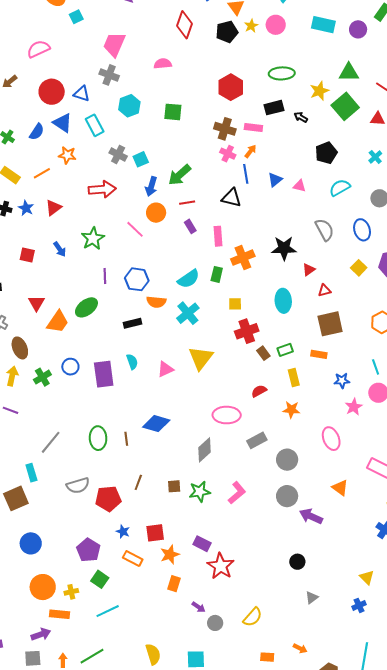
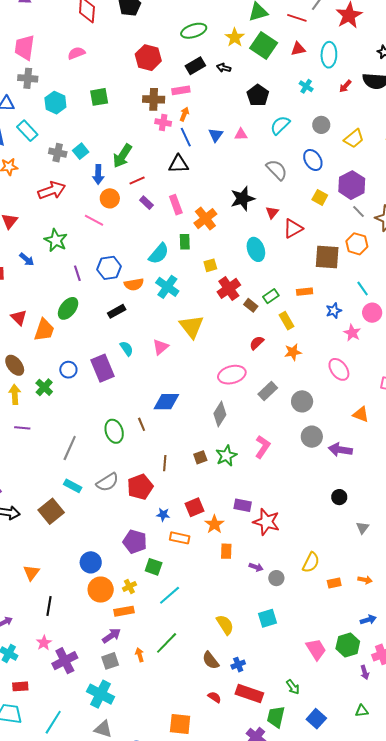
red triangle: (325, 290) -> (293, 228), size x1.5
brown square: (330, 324) -> (327, 257), moved, turned 32
cyan rectangle: (31, 473) -> (73, 486), moved, turned -30
blue circle: (31, 543) -> (91, 562), moved
orange rectangle: (267, 657) -> (334, 583), moved

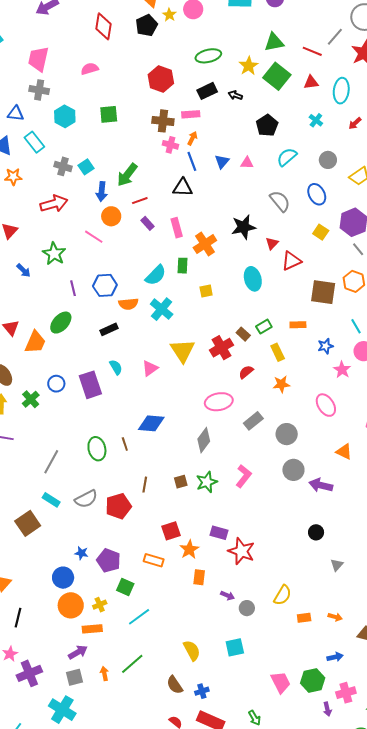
red cross: (229, 288) -> (221, 348), moved
blue star: (163, 515) -> (81, 553), moved

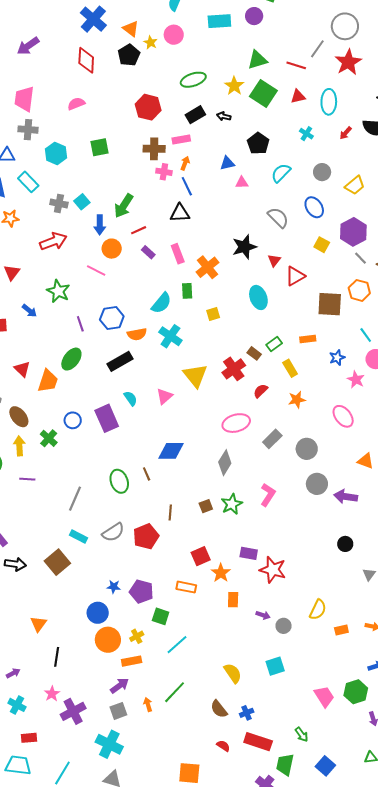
blue triangle: (222, 162) -> (227, 163), moved, turned 42
black rectangle: (109, 329) -> (120, 361), size x1.4

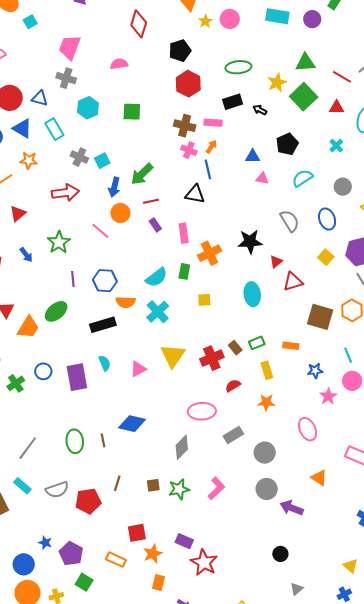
black pentagon: (129, 55) -> (180, 51), moved

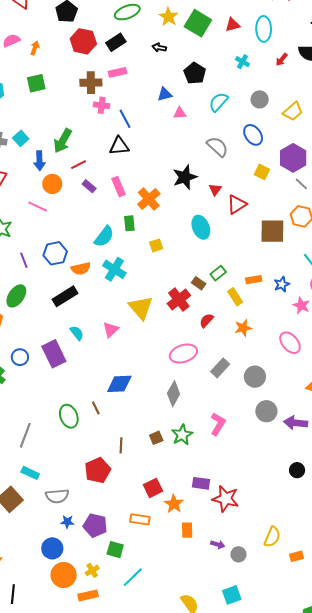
black rectangle: (233, 102) -> (116, 42), moved
orange arrow: (211, 147) -> (35, 48), moved
orange rectangle: (291, 346) -> (254, 280), moved
gray semicircle: (57, 490) -> (57, 496), moved, turned 30

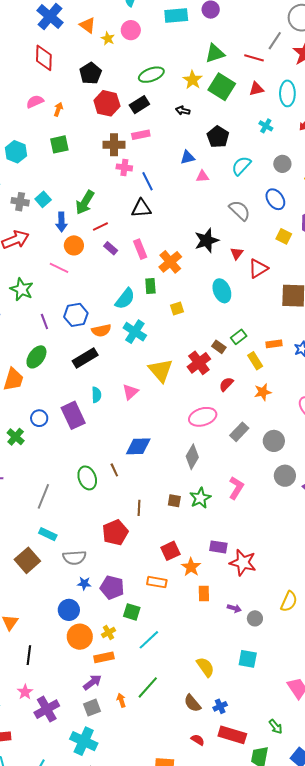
cyan semicircle: (77, 333) -> (96, 395), turned 35
brown square: (156, 438) -> (174, 501), turned 32
cyan square: (232, 595) -> (248, 659), turned 30

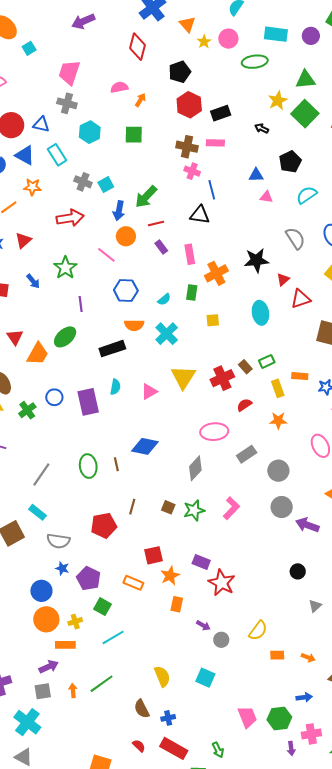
green ellipse: (151, 75) -> (255, 62), moved
cyan semicircle: (125, 299) -> (164, 299), size x0.6
blue hexagon: (76, 315) -> (126, 290), moved

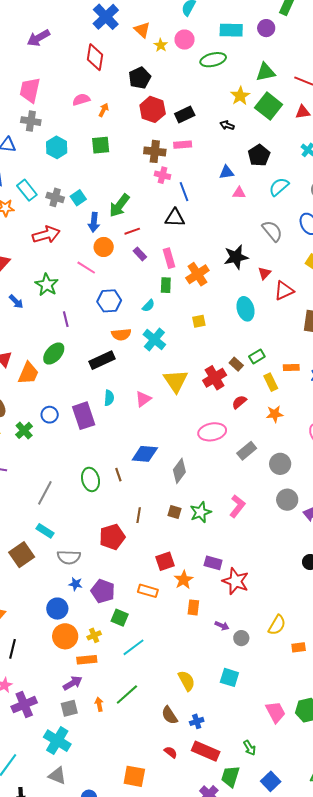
cyan rectangle: (57, 155) -> (27, 190), moved
green rectangle: (192, 292) -> (166, 285), moved
gray diamond: (195, 468) -> (179, 471), moved

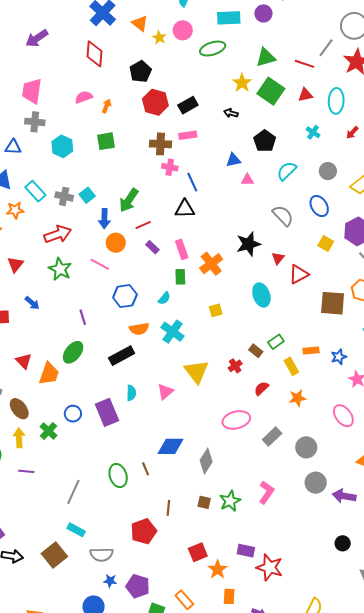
green star: (47, 285) -> (60, 269), moved
red cross: (215, 378) -> (235, 366), size x0.6
orange rectangle: (148, 591) -> (184, 600), moved, turned 36

